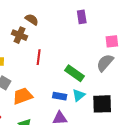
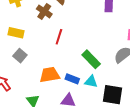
cyan triangle: (79, 95) -> (91, 82), turned 40
orange trapezoid: (23, 96) -> (50, 75), moved

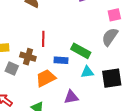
brown cross: (44, 11) -> (28, 57), moved
blue rectangle: (72, 79) -> (61, 60), moved

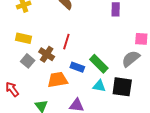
black square: (112, 78) -> (122, 87), moved

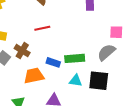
red line: (66, 42) -> (42, 28), moved, turned 63
green rectangle: (99, 64) -> (75, 58), turned -48

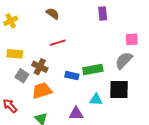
orange trapezoid: (34, 76) -> (42, 91), moved
cyan triangle: (76, 81) -> (96, 99), moved

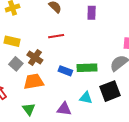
purple rectangle: (103, 13) -> (92, 13), moved
black square: (119, 89) -> (110, 91), turned -30

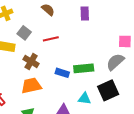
gray square: (16, 64) -> (24, 33), moved

